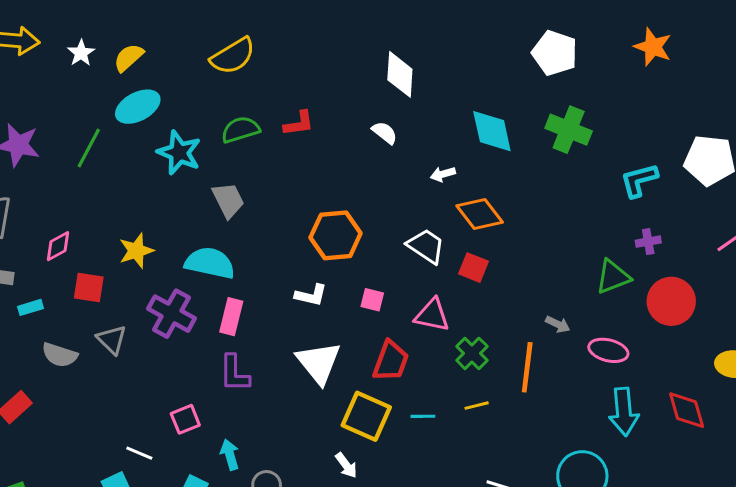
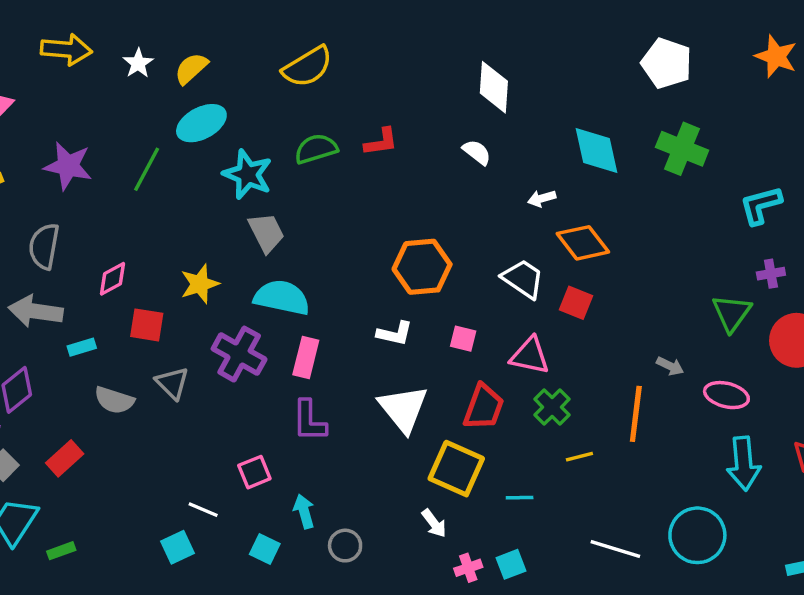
gray trapezoid: (228, 200) -> (266, 233), moved
green triangle: (613, 277) -> (732, 313), turned -33
green cross: (472, 353) -> (552, 407), moved
cyan line: (423, 416) -> (520, 498), moved

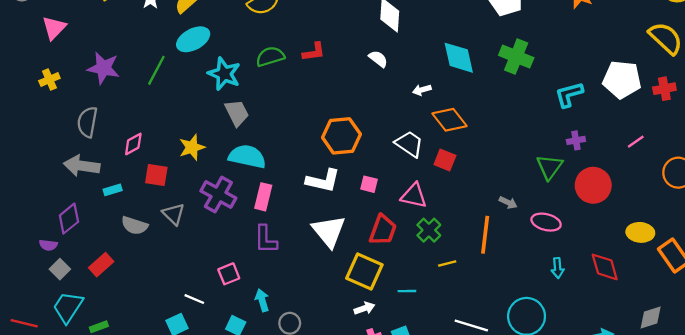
white L-shape: (395, 333) -> (323, 181), size x1.4
cyan arrow: (744, 463) -> (558, 268), size x0.6
white arrow: (434, 523) -> (364, 308), moved, turned -72

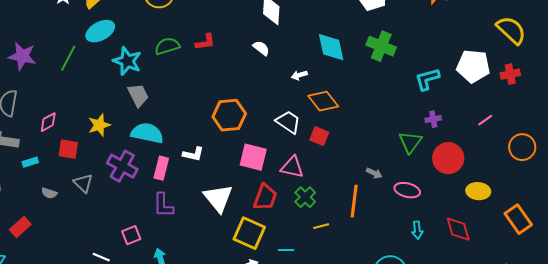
white L-shape: (323, 181) -> (193, 154), moved, size x0.7
pink square: (369, 184) -> (253, 157), size x1.8
gray semicircle: (135, 226) -> (49, 193), size x0.7
yellow ellipse: (640, 232) -> (478, 191), moved

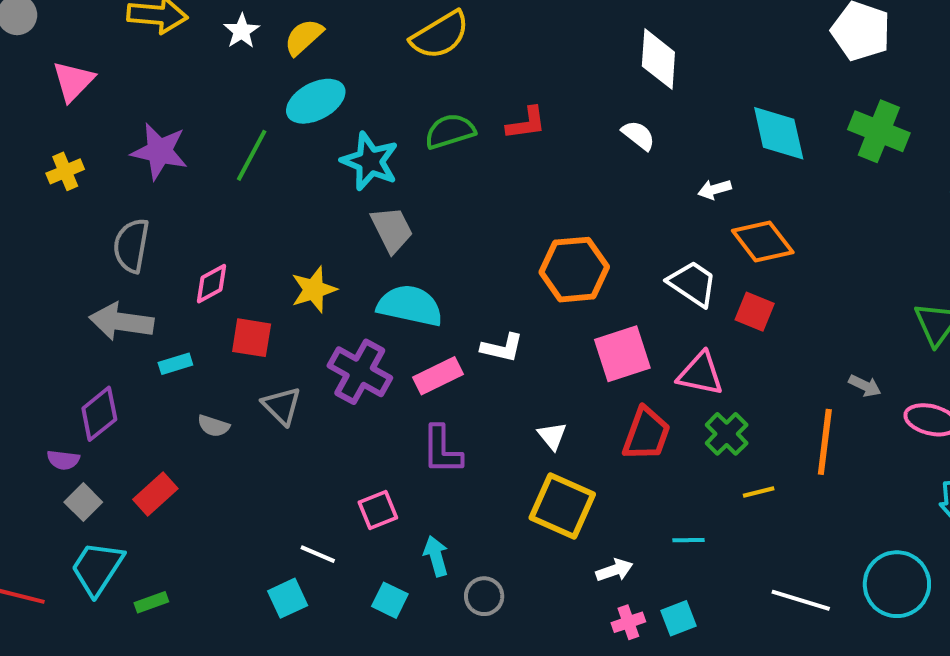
pink square: (253, 157) -> (622, 354), turned -32
pink rectangle: (161, 168) -> (438, 376), turned 50
white triangle: (218, 198) -> (552, 436), size x0.5
yellow square: (249, 233) -> (562, 506), moved

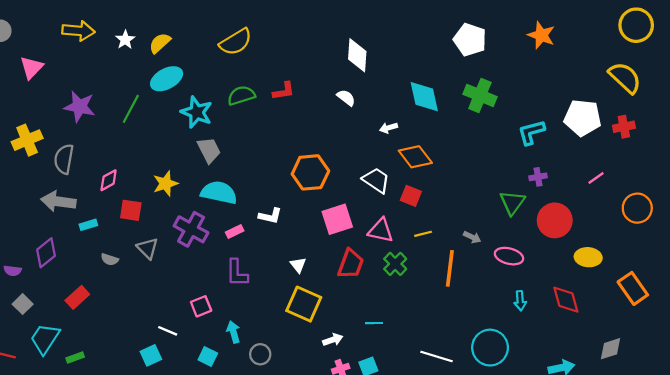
yellow cross: (65, 171) -> (27, 140), moved, size x1.5
pink rectangle: (438, 376) -> (235, 232), size x0.7
purple semicircle: (63, 460) -> (13, 271), moved
yellow line: (759, 492) -> (423, 234), moved
gray square: (83, 502) -> (23, 304), moved

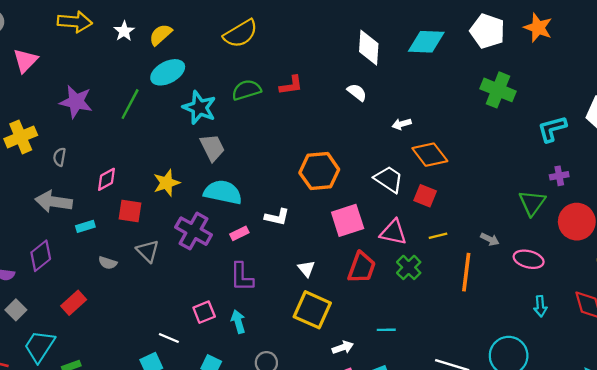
orange star: (541, 35) -> (538, 28), moved
cyan diamond: (424, 97) -> (426, 42), moved, turned -75
gray semicircle: (64, 159) -> (59, 157), size x0.6
cyan arrow: (233, 332) -> (238, 322), moved

